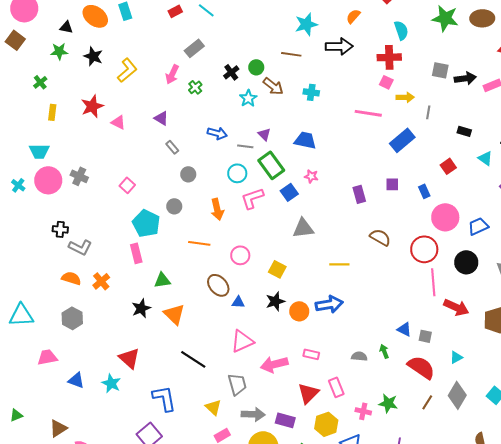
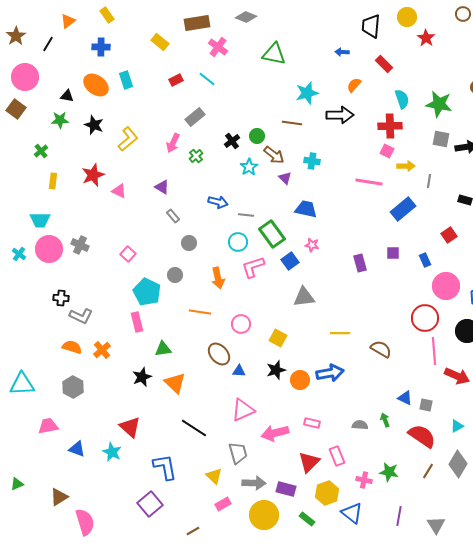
green star: (445, 18) -> (439, 104), moved
purple triangle: (264, 134) -> (285, 178), moved
brown semicircle: (380, 237) -> (381, 349), moved

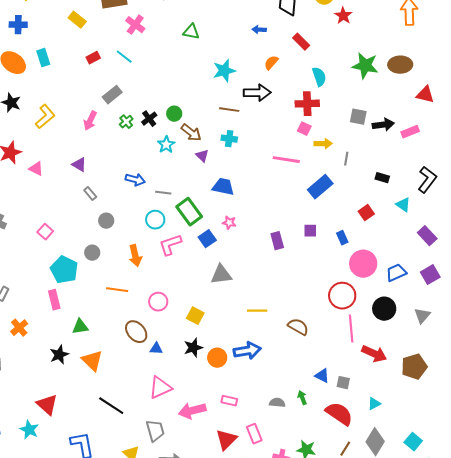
green triangle: (274, 54) -> (191, 32), size x0.7
green star: (439, 104) -> (365, 66), moved
brown line: (292, 123) -> (229, 110), moved
green cross: (196, 156) -> (126, 122), moved

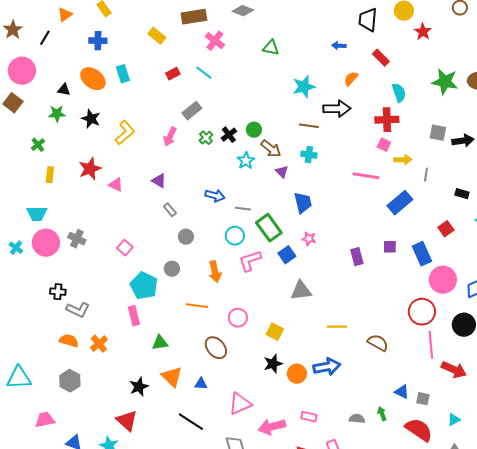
blue trapezoid: (223, 187) -> (303, 203), turned 65
blue rectangle: (342, 238) -> (422, 254), size x1.6
blue triangle: (156, 349) -> (201, 384), moved
black star: (59, 355) -> (139, 387), moved

